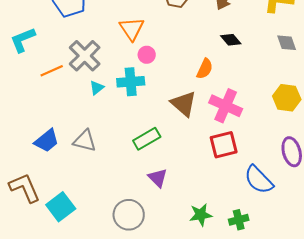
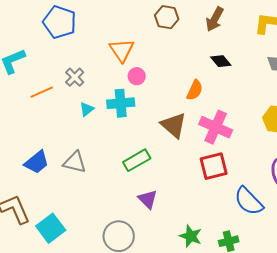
gray cross: (85, 56) -> (75, 77), size x0.6
green star: (201, 215) -> (191, 236), turned 30

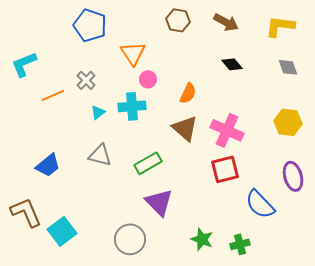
brown arrow: (215, 19) -> (226, 22), turned -90
blue pentagon: (60, 22) -> (90, 25), moved
orange semicircle: (195, 90) -> (188, 93), moved
gray triangle: (75, 162) -> (100, 155), moved
purple triangle: (148, 199) -> (159, 202), size x1.4

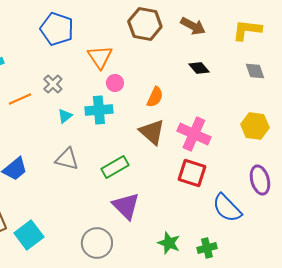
brown hexagon: (178, 20) -> (145, 24), size x1.4
red square: (225, 169) -> (192, 173), turned 32

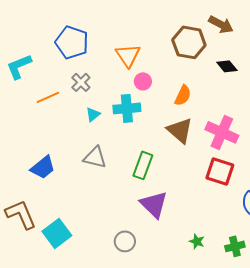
brown hexagon: (145, 24) -> (189, 42), moved
blue pentagon: (57, 29) -> (72, 42), moved
green rectangle: (115, 167) -> (143, 165), turned -40
gray circle: (97, 243) -> (125, 241), size x0.7
green star: (169, 243) -> (197, 241), size x0.7

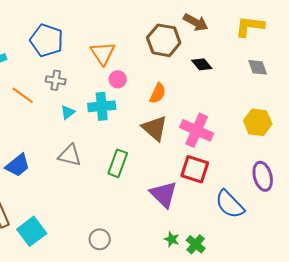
gray cross: (81, 82) -> (56, 80), turned -36
orange line: (48, 97) -> (23, 95), turned 60
purple triangle: (154, 204) -> (164, 194), moved
green cross: (235, 246) -> (196, 244), moved, turned -36

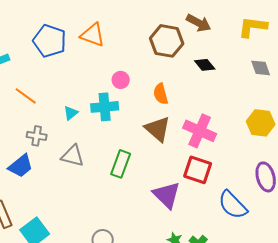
orange triangle: (103, 53) -> (93, 35), moved, turned -36
gray cross: (56, 80) -> (37, 136), moved
orange semicircle: (158, 93) -> (161, 94), turned 140

